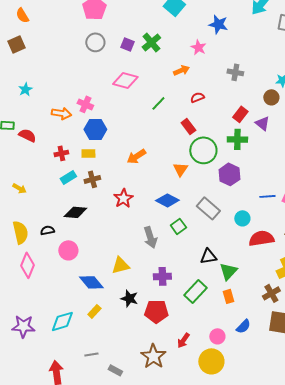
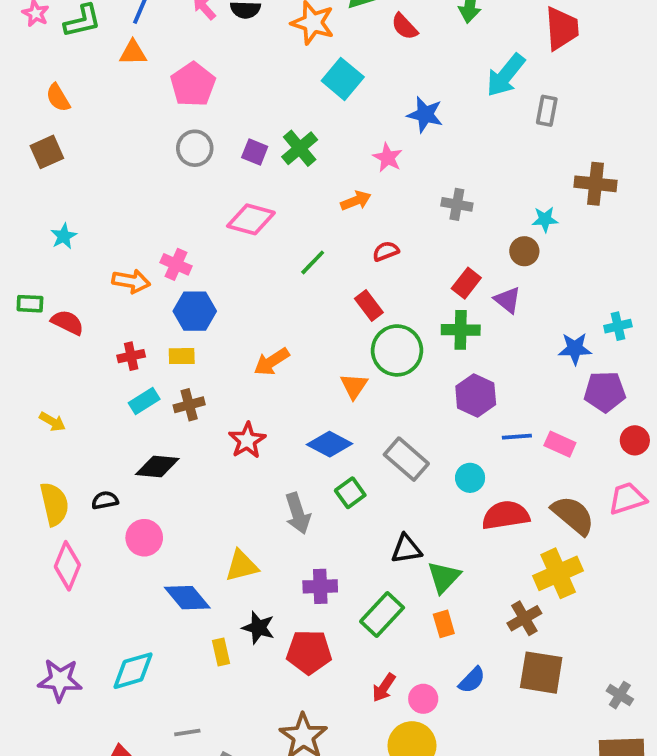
purple hexagon: (229, 174) -> (476, 395), moved
yellow rectangle: (94, 311) -> (221, 652), moved, turned -56
red arrow: (183, 340) -> (384, 688), moved

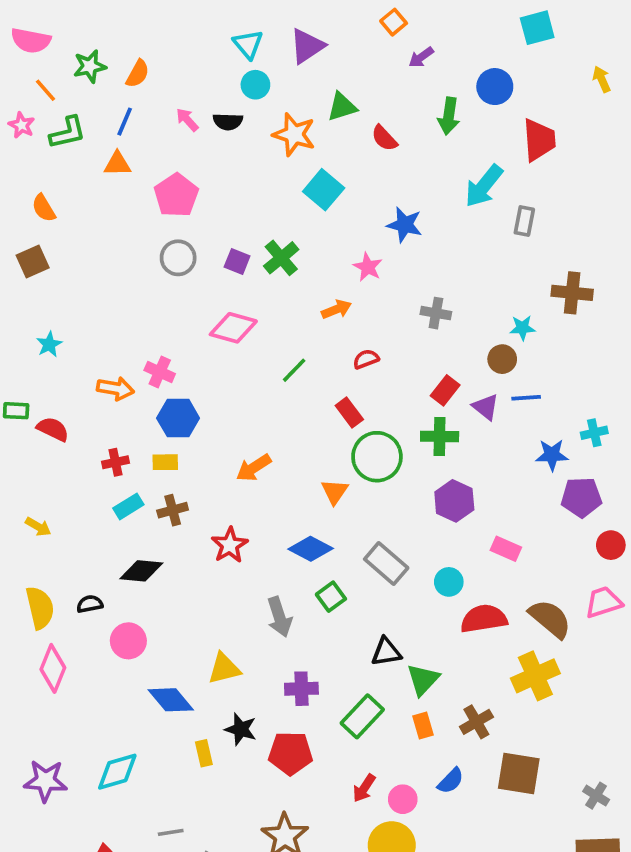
blue line: (517, 437) -> (526, 398), moved
pink rectangle: (560, 444) -> (506, 549), moved
brown cross: (524, 618) -> (476, 722), moved

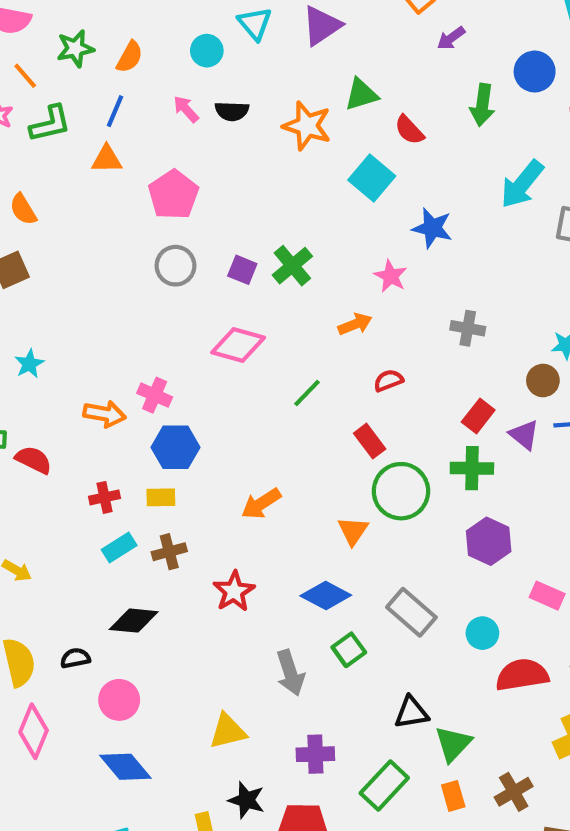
cyan circle: (255, 85) -> (207, 51), moved
cyan square: (324, 190) -> (372, 178), moved
blue diamond: (171, 700) -> (125, 767), moved

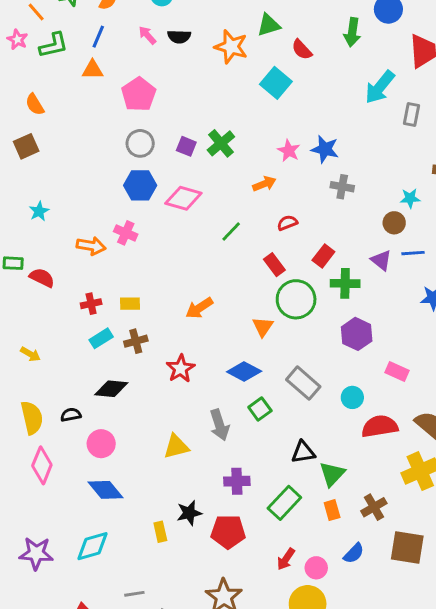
blue star: (432, 228) -> (325, 149), moved
red rectangle: (478, 416) -> (323, 256), moved
blue hexagon: (176, 447) -> (140, 185), moved
yellow triangle: (228, 731) -> (176, 447), moved
black star: (246, 800) -> (189, 513), turned -30

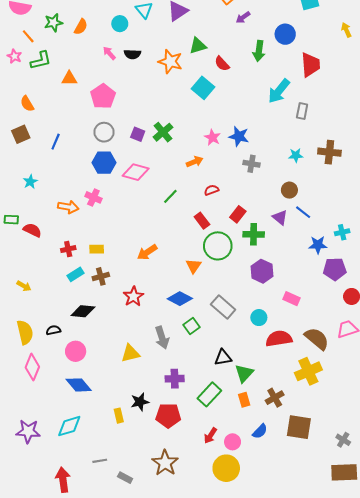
blue line: (98, 37) -> (56, 142), moved
cyan star: (410, 198) -> (296, 155), moved
blue line: (413, 253) -> (303, 212), turned 42

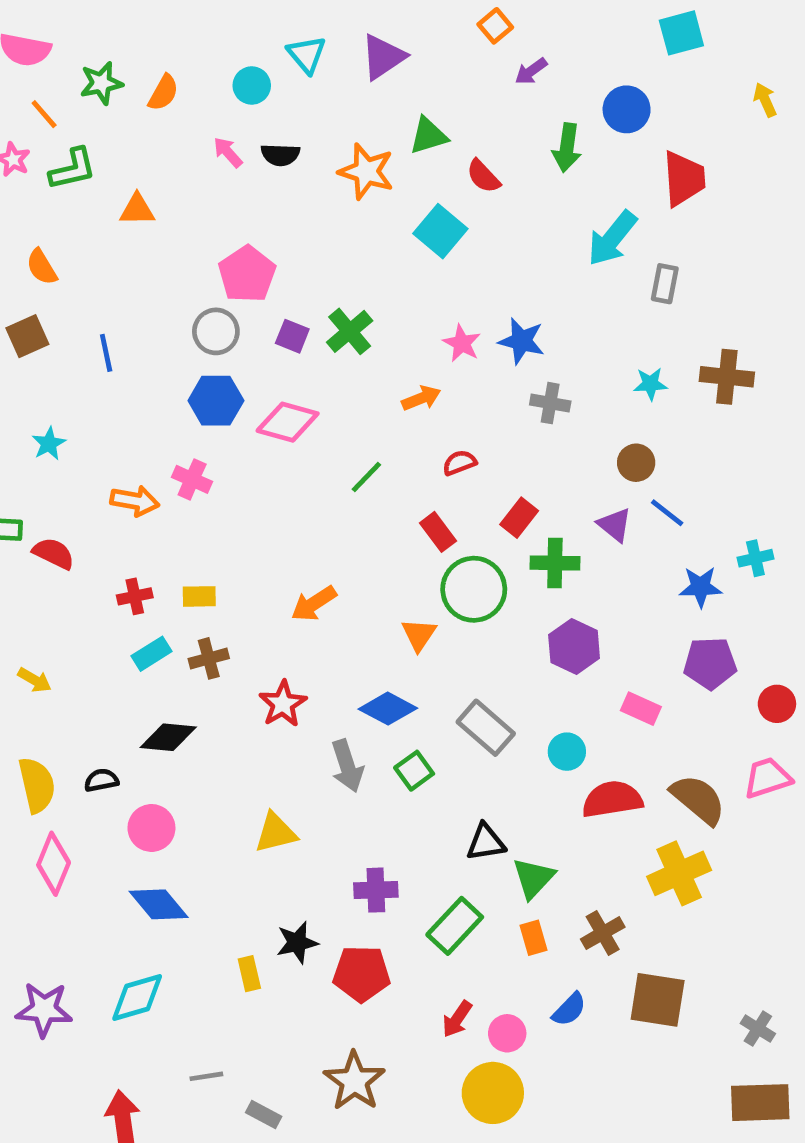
pink pentagon: (103, 96) -> (247, 274), moved
blue line: (56, 142) -> (106, 353), turned -35
purple pentagon: (335, 269) -> (710, 663), moved
gray arrow: (162, 338) -> (347, 766), moved

